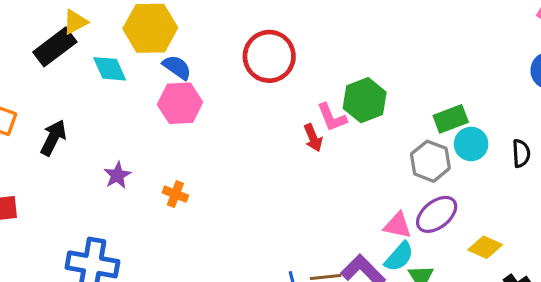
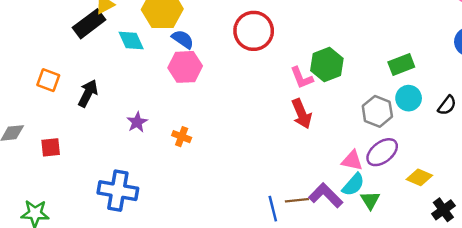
green rectangle: (451, 119) -> (401, 65), moved
red arrow: (313, 138) -> (302, 114), moved, size x1.4
black semicircle: (521, 153) -> (447, 105), turned 40

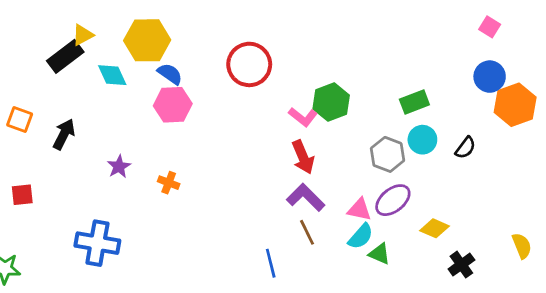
pink L-shape: (302, 78) -> (303, 117), turned -30
purple L-shape: (326, 195) -> (306, 197), moved
brown line: (297, 200) -> (307, 232), moved, turned 70
green triangle: (370, 200) -> (379, 254), turned -35

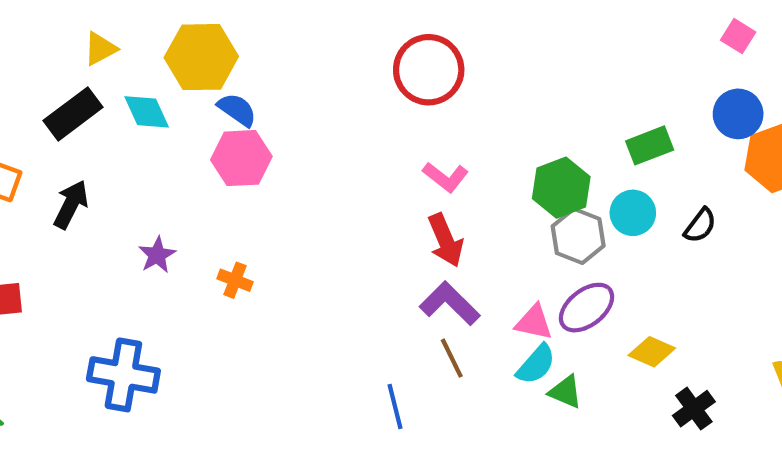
black rectangle: (65, 56) -> (73, 114), moved
red circle: (249, 64) -> (429, 70), moved
green hexagon: (331, 102) -> (561, 188), moved
green rectangle: (414, 102) -> (650, 145), moved

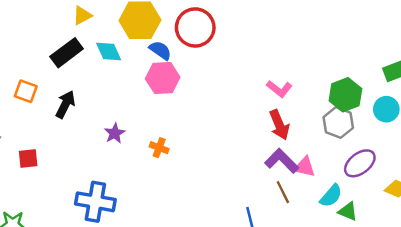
red circle: (429, 70) -> (195, 27), moved
gray hexagon: (578, 236) -> (338, 122), moved
pink triangle: (534, 322) -> (305, 167), moved

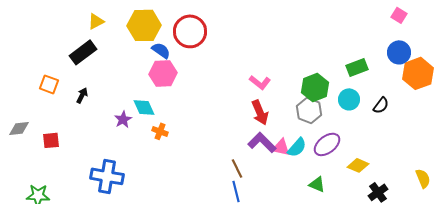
cyan diamond: (109, 52) -> (144, 107), moved
black arrow: (65, 104) -> (82, 95), size x0.7
brown line: (283, 192) -> (237, 168), moved
cyan semicircle: (331, 196) -> (297, 147), moved

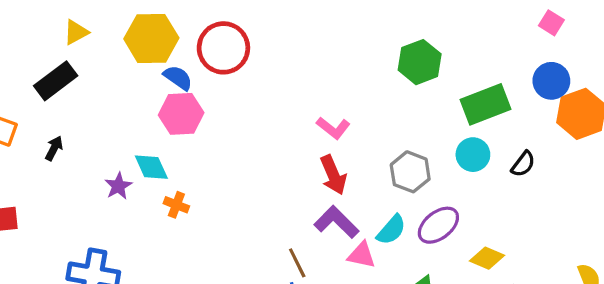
green rectangle: (357, 67) -> (485, 104), size x1.4
green hexagon: (315, 87) -> (420, 62), moved
pink triangle: (281, 147) -> (362, 255), moved

